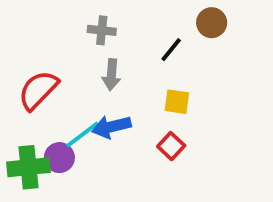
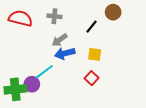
gray arrow: (111, 75) -> (60, 40), turned 49
red semicircle: (38, 90) -> (20, 18), moved, turned 60
blue arrow: (111, 127) -> (65, 53), moved

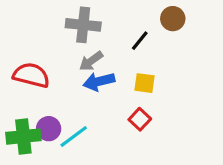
gray cross: (54, 16) -> (83, 25), size x1.5
red semicircle: (20, 18) -> (31, 75), moved
cyan line: (44, 72) -> (74, 137), moved

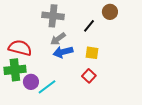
green cross: (23, 137) -> (15, 70), moved

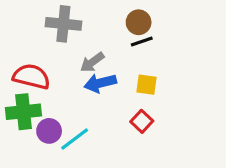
brown circle: (110, 12) -> (139, 22), moved
gray cross: (53, 16) -> (63, 24), moved
black line: (89, 26) -> (142, 41), turned 32

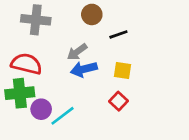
brown circle: (139, 22) -> (92, 14), moved
gray cross: (63, 24) -> (36, 20), moved

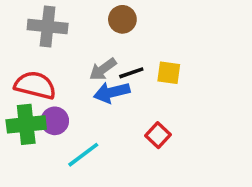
black line: (118, 34) -> (131, 73), moved
yellow square: (122, 70) -> (169, 73), moved
purple circle: (41, 109) -> (55, 121), moved

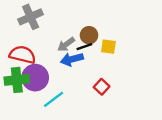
brown circle: (122, 19) -> (89, 35), moved
gray cross: (48, 26) -> (31, 17), turned -30
purple circle: (55, 121) -> (35, 78), size x1.5

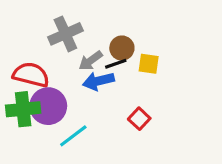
gray cross: (31, 17) -> (65, 34), moved

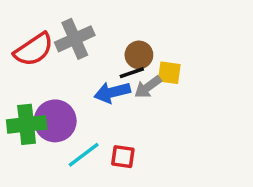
gray arrow: (91, 61) -> (148, 87), moved
red semicircle: (31, 75) -> (34, 50), moved, turned 132
red square: (139, 119) -> (123, 157), moved, turned -35

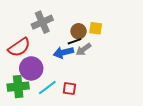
red semicircle: (34, 50) -> (19, 47), moved
yellow square: (169, 73) -> (96, 28), moved
green cross: (27, 124) -> (18, 87), moved

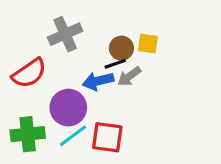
purple circle: (31, 68) -> (68, 108), moved
red square: (69, 89) -> (107, 137), size x1.5

